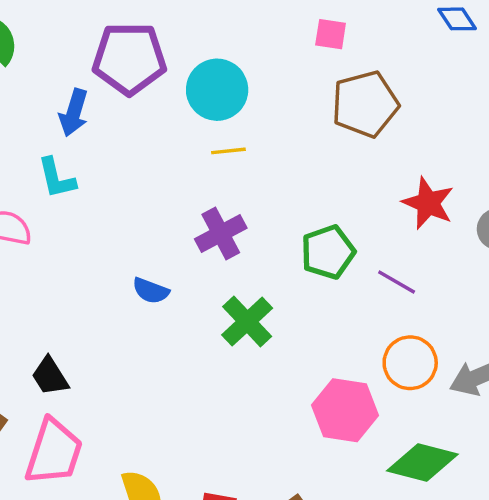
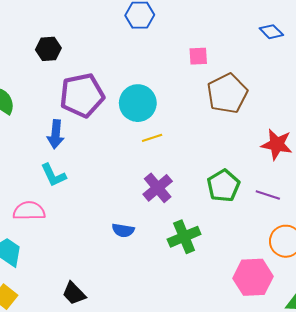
green cross: (247, 322) -> (184, 237), turned 32

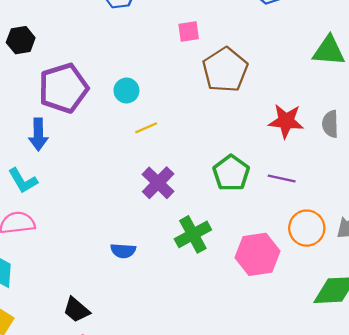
cyan circle: (138, 103) -> (126, 91), size x0.6
cyan L-shape: (53, 175) -> (23, 181), moved
blue semicircle: (123, 230) -> (123, 251), moved
pink hexagon: (253, 277) -> (257, 254), moved

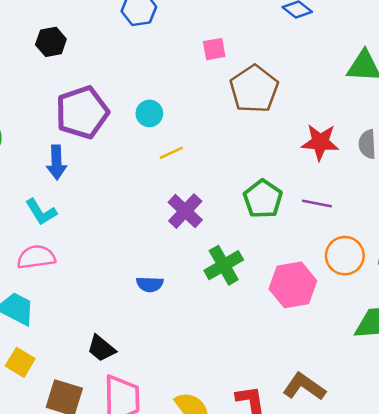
black hexagon: (21, 40) -> (51, 42), moved

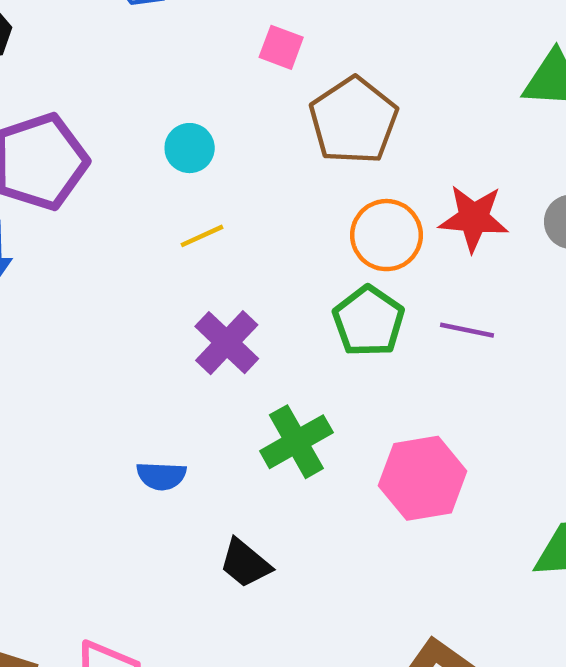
pink square: (214, 49) -> (281, 47), turned 30
cyan circle: (149, 113) -> (190, 148), moved
orange circle: (345, 256) -> (386, 235), moved
black trapezoid: (101, 348) -> (245, 563), moved

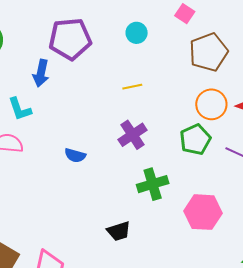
cyan circle: (190, 148) -> (137, 33), moved
blue semicircle: (161, 476) -> (75, 155), moved
black trapezoid: (245, 563) -> (119, 231), turned -70

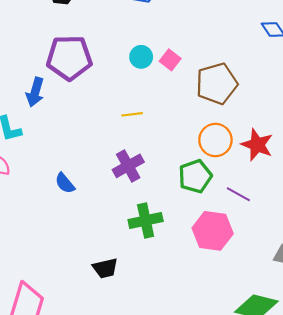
pink square: (185, 14) -> (170, 60), moved
blue semicircle: (75, 155) -> (65, 183), turned 30
pink hexagon: (203, 212) -> (213, 231), moved

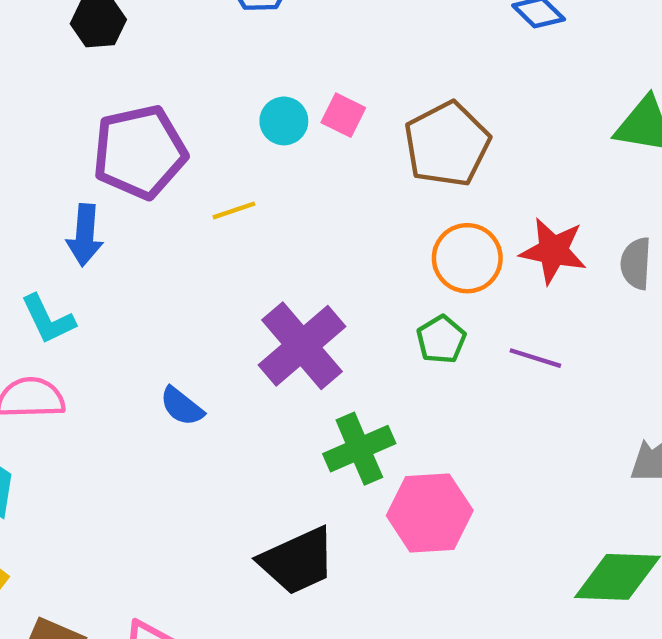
yellow line: (132, 114) -> (234, 210), moved
purple cross: (128, 166) -> (302, 346), size x1.4
green pentagon: (195, 176) -> (441, 339), size x0.7
pink hexagon: (213, 231) -> (430, 513), moved
black trapezoid: (105, 268) -> (297, 561), size x1.5

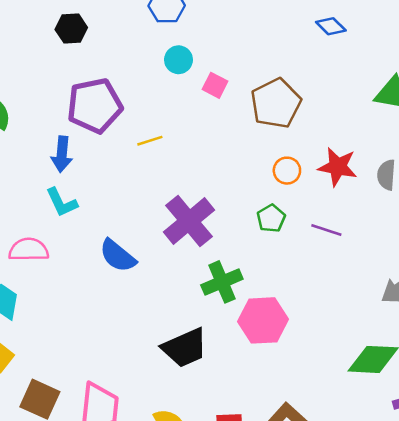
cyan circle: (284, 121) -> (178, 60), moved
orange circle: (467, 258) -> (287, 171), size x0.7
cyan L-shape: (48, 319) -> (62, 202), moved
blue semicircle: (182, 406) -> (118, 256), size x1.4

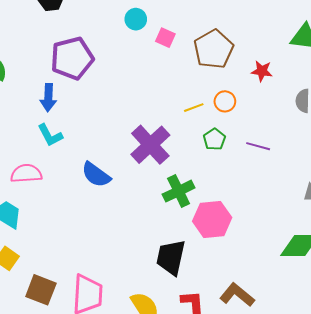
yellow line: (150, 141) -> (194, 108), moved
red star: (338, 167) -> (262, 71), moved, size x0.7
black trapezoid: (185, 348) -> (171, 257), moved, turned 129

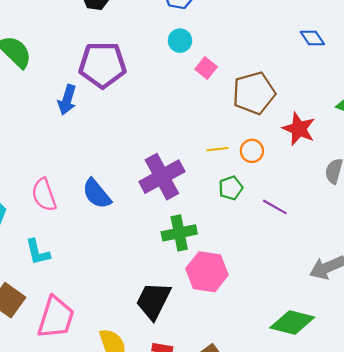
red star: (262, 71) -> (299, 129), size x1.4
cyan L-shape: (50, 135) -> (38, 252), moved
pink semicircle: (26, 173) -> (44, 195), moved, turned -120

